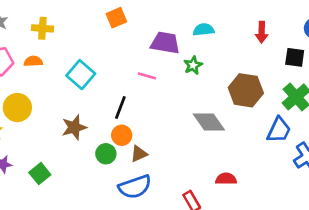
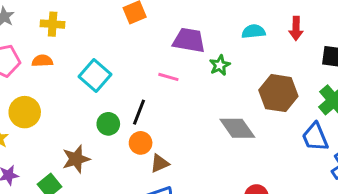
cyan semicircle: (204, 30) -> (253, 31), moved
brown star: (74, 127) -> (76, 159), moved
blue trapezoid: (279, 130) -> (315, 137), turned 132
green circle: (106, 154) -> (108, 124), moved

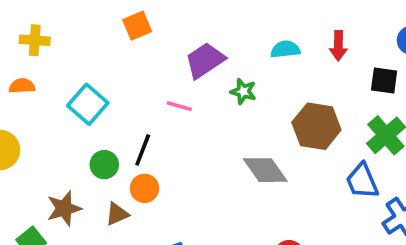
purple trapezoid: (189, 40) -> (205, 60), turned -44
green star: (220, 65) -> (243, 91), turned -30
brown triangle: (160, 163) -> (117, 214), moved

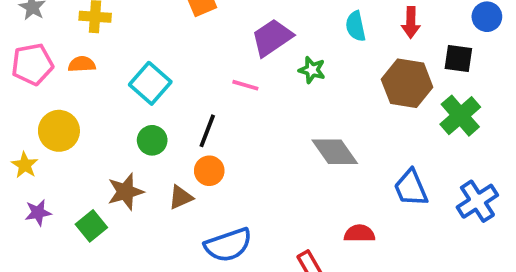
cyan semicircle: (285, 49) -> (356, 26), turned -96
brown hexagon: (316, 126) -> (407, 83), moved
green circle: (104, 165) -> (152, 140), moved
blue trapezoid: (362, 181) -> (411, 188), moved

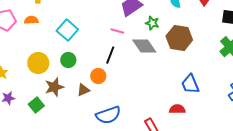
brown hexagon: (407, 83) -> (179, 38), moved
yellow circle: (59, 131) -> (38, 63), moved
black line: (207, 131) -> (110, 55), moved
gray diamond: (335, 152) -> (144, 46), moved
blue trapezoid: (411, 188) -> (190, 84), moved

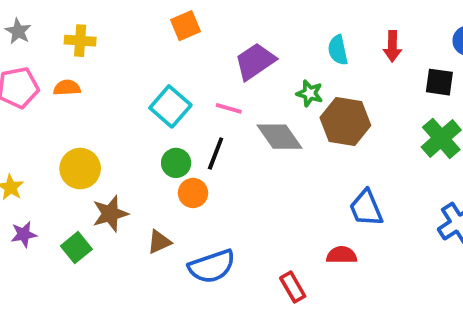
green star: (152, 23) -> (310, 93), moved
cyan square: (67, 30) -> (170, 106), moved
green circle: (68, 60) -> (176, 163), moved
brown triangle: (83, 90) -> (159, 242), moved

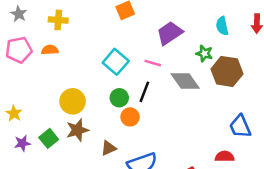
yellow circle: (80, 169) -> (73, 101), moved
green square: (76, 248) -> (49, 138), moved

